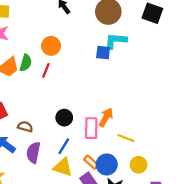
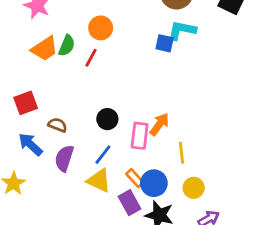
yellow line: (126, 138) -> (181, 153), turned 56

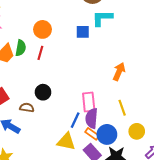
blue square: (165, 43) -> (83, 32), moved
black circle: (107, 119) -> (43, 92), moved
orange arrow: (159, 124) -> (119, 72), moved
blue line: (103, 155) -> (75, 120), moved
purple semicircle: (64, 158) -> (92, 118), moved

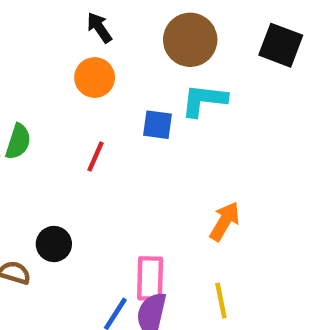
orange circle: (43, 29) -> (95, 78), moved
red line: (40, 53) -> (96, 157), moved

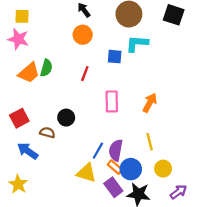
pink rectangle: (150, 279) -> (112, 101), moved

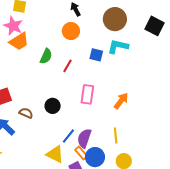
green semicircle: (46, 68) -> (46, 56), moved
orange trapezoid: (29, 73) -> (19, 41), moved
black circle: (66, 118) -> (53, 106), moved

